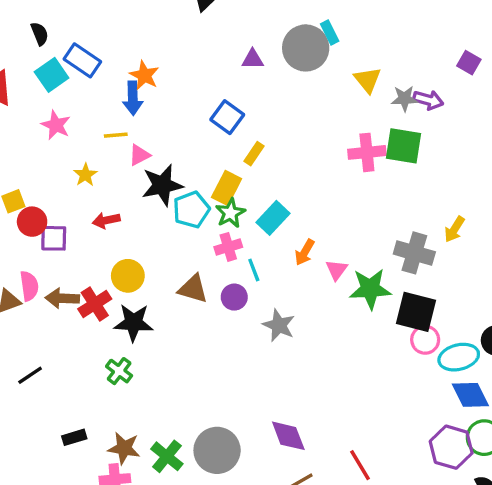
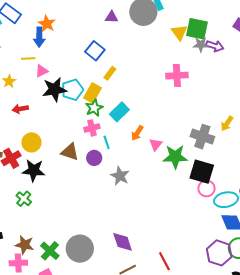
green square: (403, 146) -> (197, 29), moved
cyan pentagon: (191, 210) -> (72, 90), moved

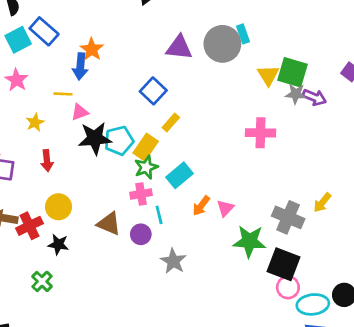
purple triangle: (112, 17) -> (179, 48), size x1.5
red arrow: (20, 109) -> (47, 161), turned -91
pink triangle: (156, 144) -> (225, 208), moved
black star: (34, 170) -> (58, 244), size x0.7

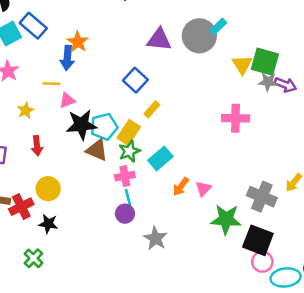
cyan rectangle: (243, 34) -> (218, 26), turned 66
cyan line: (159, 215) -> (128, 197), moved
brown triangle: (109, 224) -> (97, 150), moved

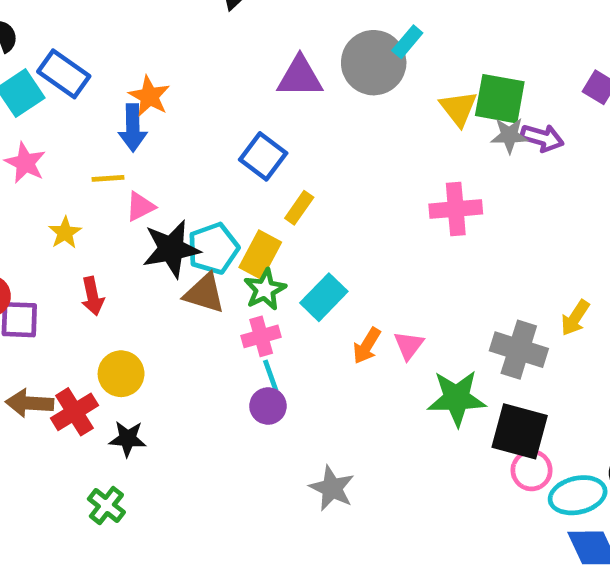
gray star: (155, 238) -> (332, 488), moved

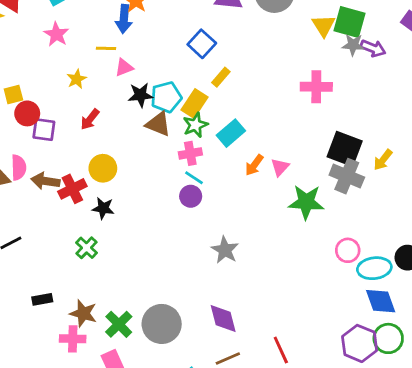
black star: (171, 249) -> (140, 95), size x0.7
red arrow: (93, 296) -> (90, 119), turned 45
cyan line: (271, 375) -> (194, 178), turned -42
black square: (520, 431) -> (345, 149), moved

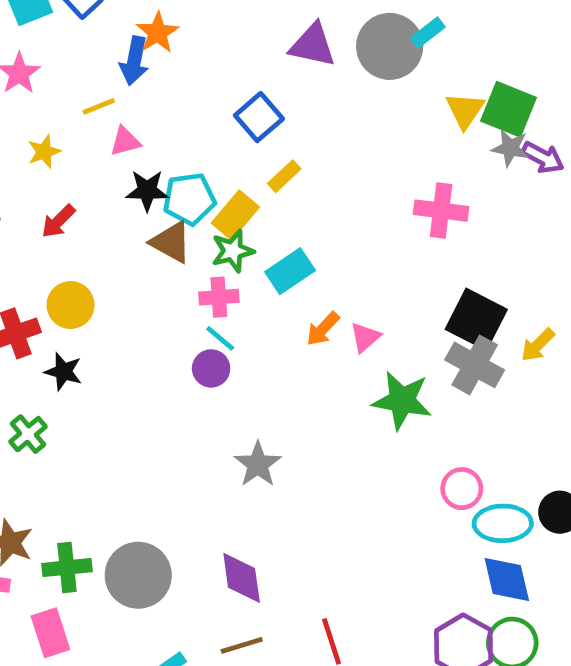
yellow line: (106, 48) -> (99, 106), turned -30
green cross: (119, 324) -> (67, 568), turned 32

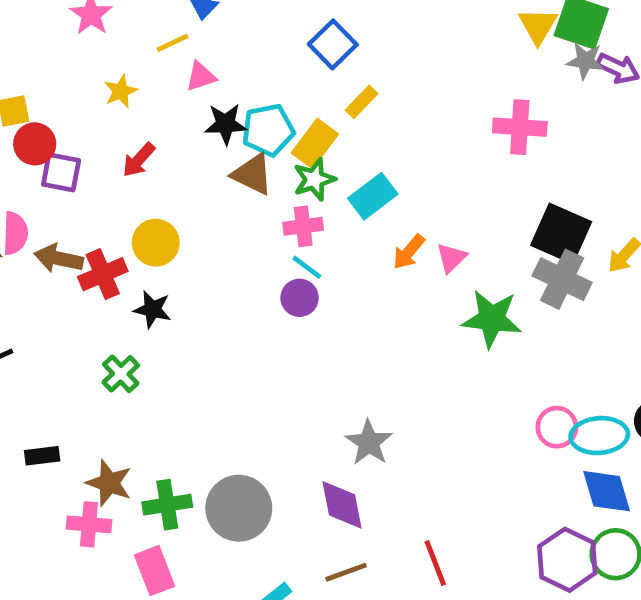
gray star: (258, 464) -> (369, 443), moved
pink circle: (462, 489) -> (557, 427), moved

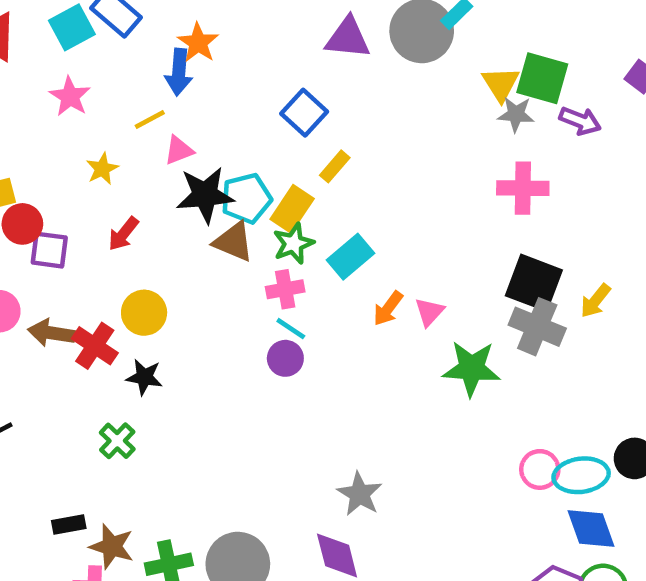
gray star: (585, 61) -> (516, 114), moved
black star: (226, 124) -> (205, 195), size x1.4
pink cross: (520, 127) -> (523, 188), moved
red cross: (103, 274) -> (95, 346), turned -30
black rectangle: (42, 456) -> (69, 524), moved

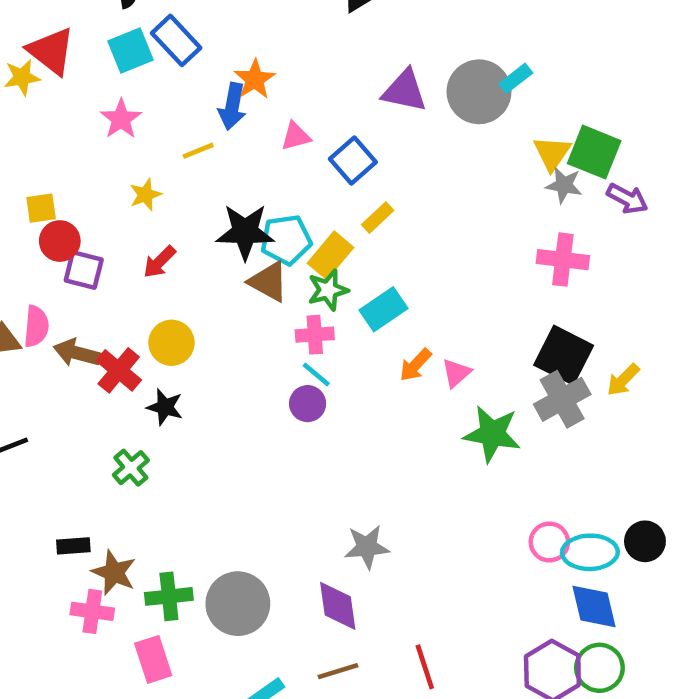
pink triangle: (179, 150) -> (296, 136), moved
gray cross: (537, 327) -> (562, 399), turned 32
gray star: (360, 494) -> (367, 547), turned 30

